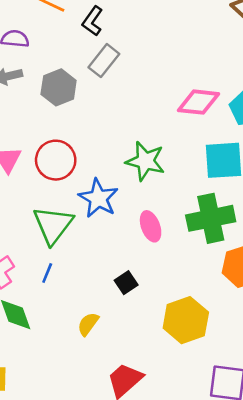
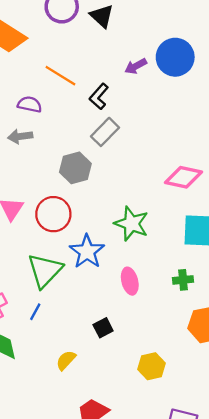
gray hexagon: (59, 87) -> (75, 168), moved
green cross: (211, 218) -> (183, 280), size x0.5
yellow hexagon: (186, 320) -> (151, 366), size x0.7

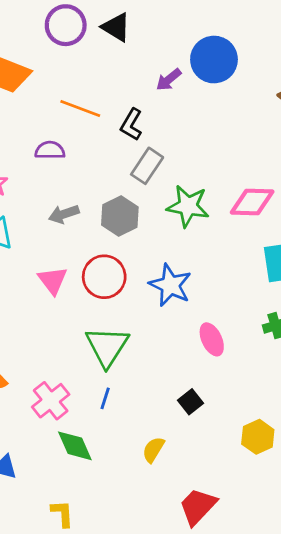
gray arrow: (20, 136) -> (64, 214), moved
green star: (132, 224) -> (188, 206), moved
blue star: (87, 252) -> (170, 285), moved

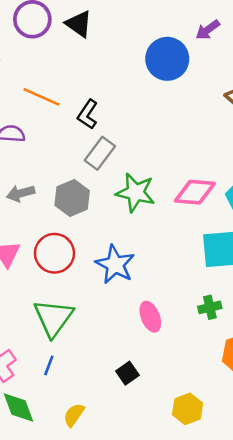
purple arrow: (169, 80) -> (208, 30), moved
yellow semicircle: (153, 450) -> (74, 415), moved

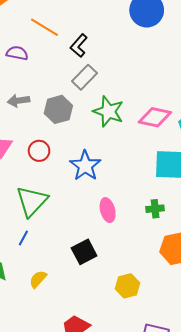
red circle: (54, 253) -> (39, 151), size x0.7
black square: (127, 373) -> (84, 252), size x1.4

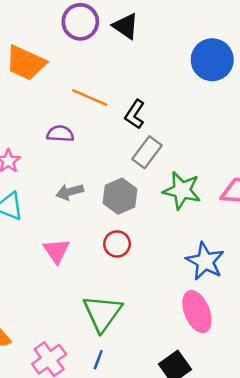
red circle: (39, 151) -> (117, 244), moved
blue star: (85, 166) -> (205, 261), moved
pink ellipse: (108, 210) -> (197, 312), size x1.4

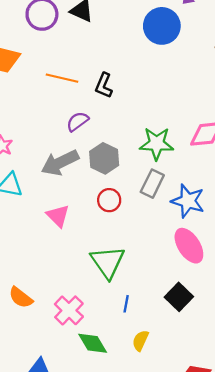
purple semicircle: (60, 134) -> (77, 121), moved, turned -30
gray rectangle: (147, 152) -> (152, 184), moved
gray arrow: (70, 192) -> (60, 163), size x1.6
blue line: (98, 360) -> (126, 304), moved

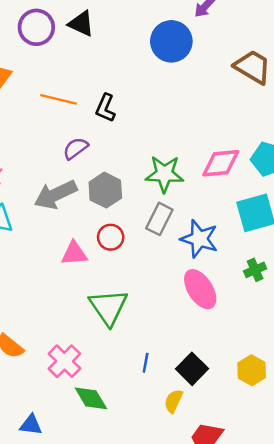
pink triangle: (58, 216) -> (74, 253), moved, turned -50
black square: (179, 297) -> (192, 369), moved
blue line: (126, 304) -> (146, 363), moved
yellow semicircle: (140, 341) -> (173, 401), moved

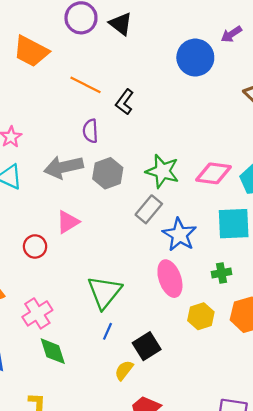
purple semicircle: (76, 148) -> (90, 131), turned -70
red circle: (111, 237) -> (35, 246), moved
pink triangle: (74, 253) -> (68, 222), turned -40
green triangle: (108, 307) -> (104, 292), moved
yellow hexagon: (252, 370) -> (201, 316), moved

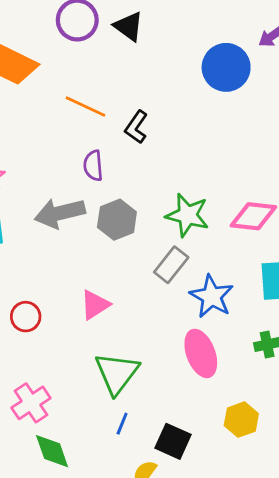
pink triangle: (68, 222) -> (95, 305), moved
yellow hexagon: (201, 316) -> (241, 420), moved
black square: (147, 346) -> (173, 441), turned -32

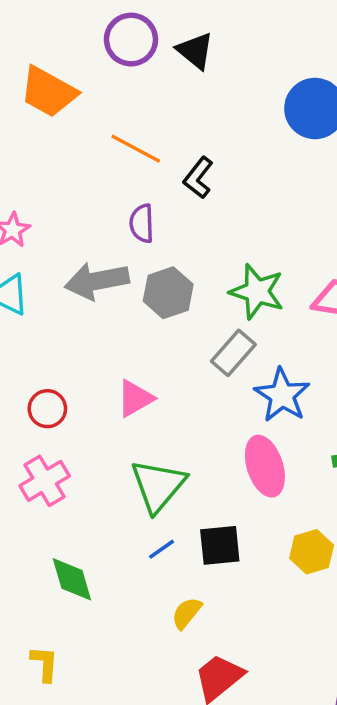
pink cross: (31, 403) -> (45, 481), moved
blue line: (122, 424) -> (162, 549), turned 30
black square: (173, 441) -> (220, 545), moved, turned -33

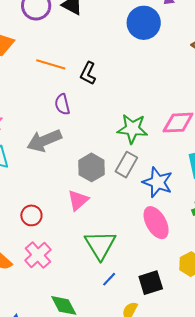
gray hexagon: (168, 293) -> (92, 167), moved
black square: (220, 545) -> (151, 283), moved

